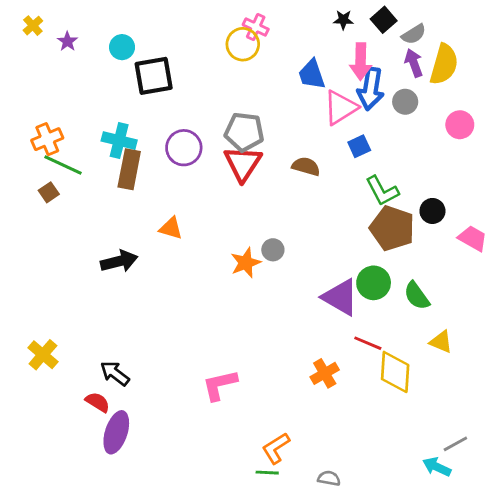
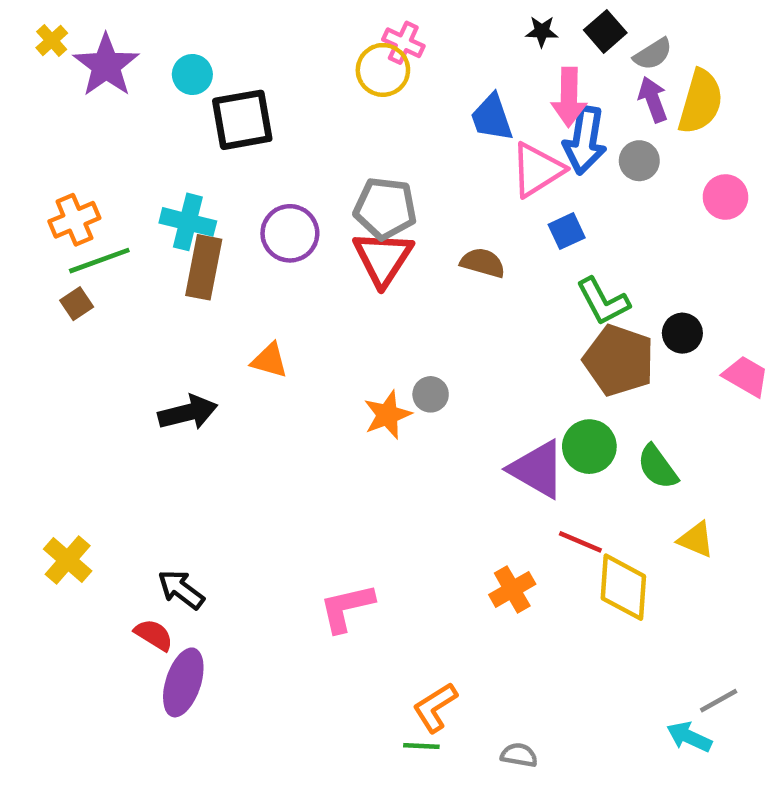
purple star: (67, 41) -> (106, 65), size x2.0
green line: (63, 165) -> (99, 261), turned -45

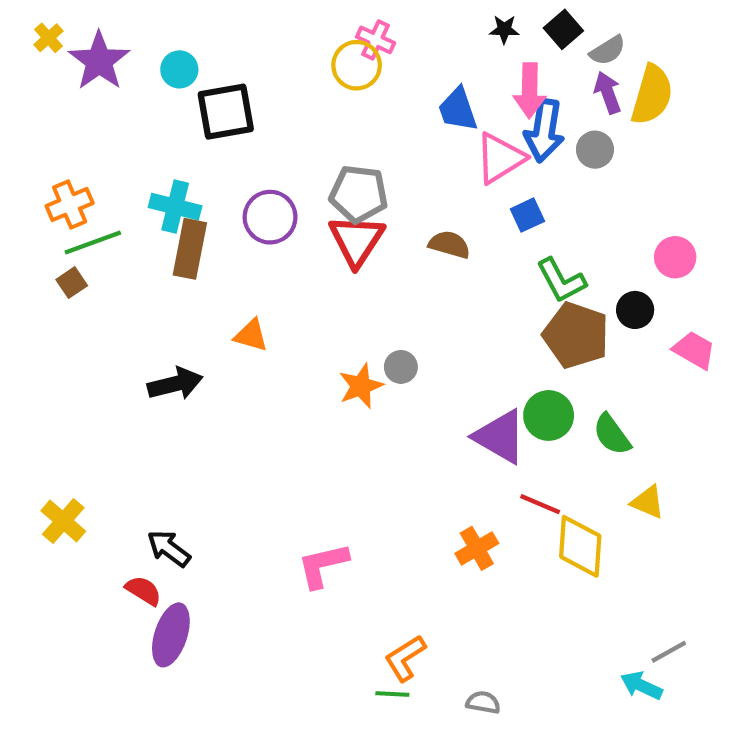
pink circle: (725, 197) -> (675, 257), moved

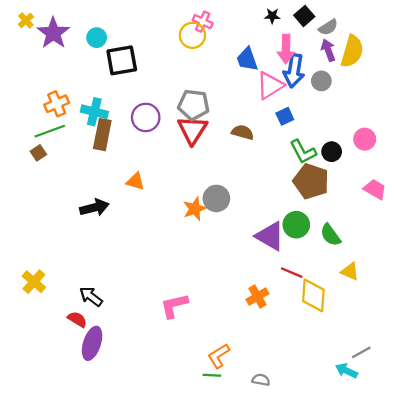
orange cross: (70, 204) -> (57, 104), moved
black circle: (635, 310) -> (332, 152), moved
gray circle: (401, 367) -> (216, 198), size x1.5

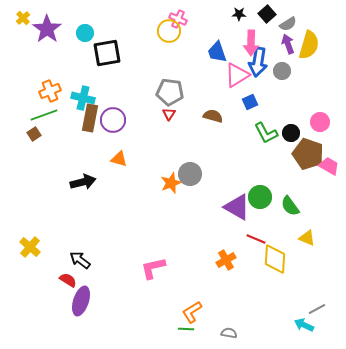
purple circle: (146, 117) -> (113, 120), moved
red triangle: (192, 130) -> (169, 114), size x0.5
brown pentagon: (311, 181) -> (308, 154), moved

